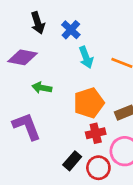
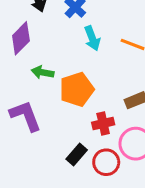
purple diamond: (23, 57) -> (21, 38), turned -56
orange pentagon: (89, 103) -> (77, 89), moved

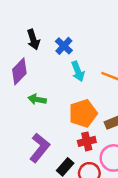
orange pentagon: (77, 89) -> (83, 113), moved
purple L-shape: (26, 116) -> (40, 148), moved, turned 60

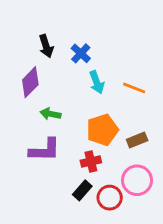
red cross: (87, 141) -> (91, 162), moved
purple L-shape: (40, 148) -> (45, 150), moved, turned 52

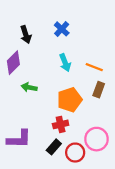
blue cross: (81, 53) -> (62, 29), moved
brown rectangle: (137, 140) -> (99, 90), moved, turned -48
purple L-shape: (45, 150) -> (19, 139), moved

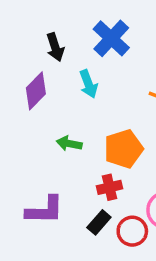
blue cross: (62, 29) -> (111, 38), size x1.5
cyan arrow: (65, 63) -> (88, 84), moved
green arrow: (29, 87) -> (69, 144), moved

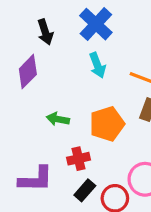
cyan arrow: (88, 84) -> (97, 65), moved
red cross: (109, 187) -> (78, 159), moved

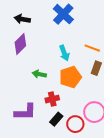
black arrow: (45, 32) -> (22, 19), moved, turned 119
cyan arrow: (97, 65) -> (64, 53), moved

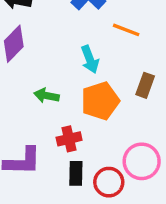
orange line: (92, 48) -> (126, 30), moved
black rectangle: (56, 119) -> (76, 173), turned -40

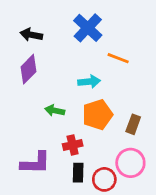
cyan arrow: (90, 59) -> (89, 82), turned -75
brown rectangle: (145, 85) -> (133, 124), moved

